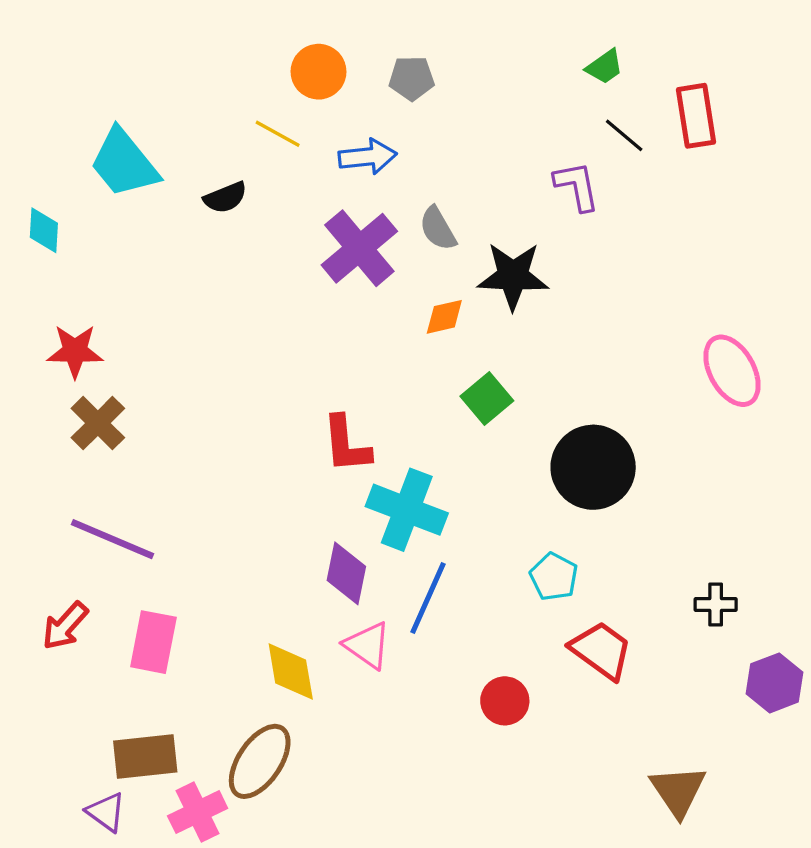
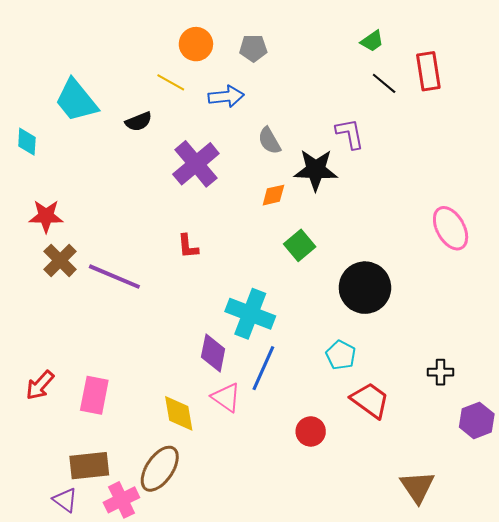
purple L-shape: (577, 186) -> (350, 134), moved
purple cross: (359, 248) -> (196, 164), moved
red L-shape: (346, 444) -> (188, 246), moved, size x0.7
purple line: (113, 539) -> (114, 277), moved

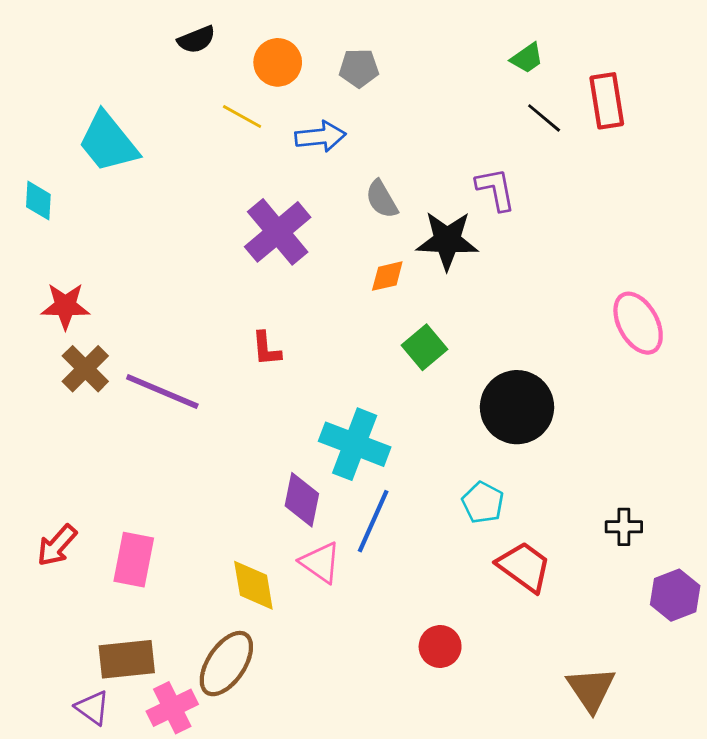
black semicircle: (139, 122) -> (196, 40), moved
red circle: (311, 431) -> (440, 646), moved

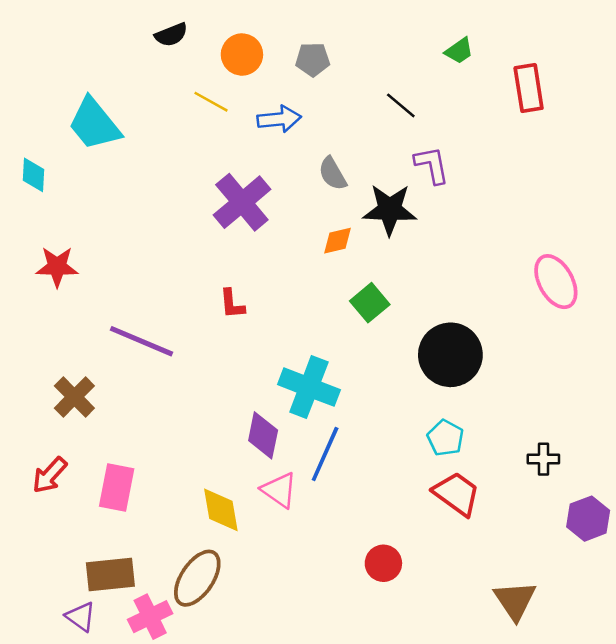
black line: (544, 118) -> (401, 105), moved
brown cross: (85, 369) -> (74, 397), moved
cyan pentagon: (483, 503) -> (445, 438), moved

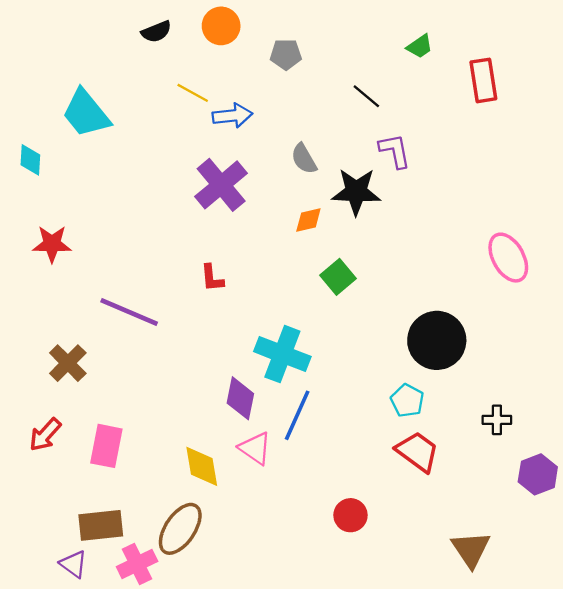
orange circle: (242, 55) -> (221, 26), moved
blue arrow: (279, 119) -> (232, 116), moved
black circle: (450, 355) -> (437, 340), moved

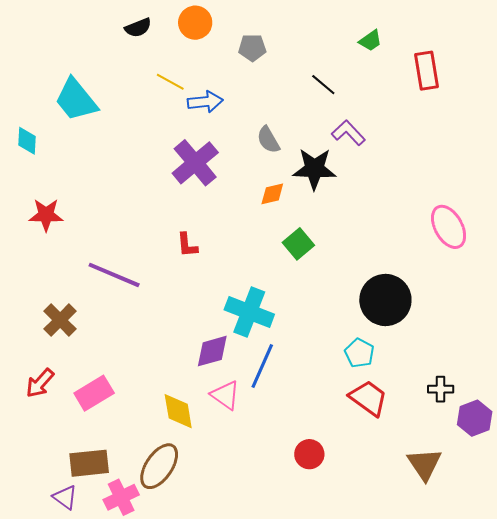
purple L-shape: (395, 151) -> (348, 133), turned -32
purple diamond: (240, 398) -> (212, 351), turned 63
black cross: (497, 420) -> (441, 389), moved
pink rectangle: (106, 446) -> (94, 393), turned 48
brown triangle: (471, 549) -> (424, 464), moved

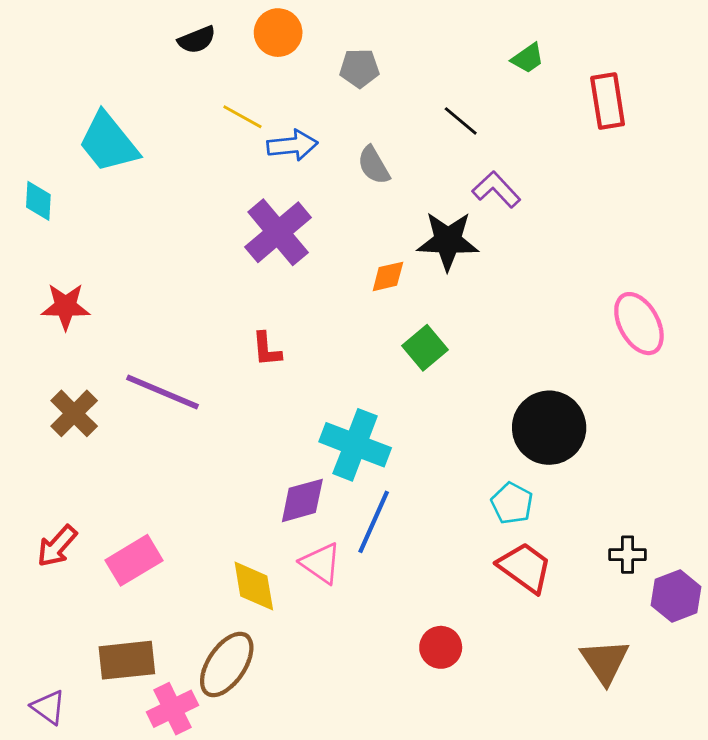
gray semicircle: (268, 140) -> (374, 165), moved
brown cross: (60, 320) -> (74, 413), moved
purple triangle: (65, 497) -> (48, 707), moved

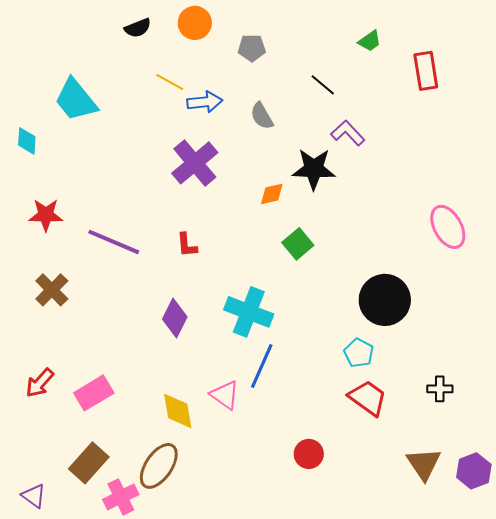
purple line: (163, 392) -> (114, 242), moved
purple diamond: (302, 500) -> (175, 318), moved, turned -48
purple hexagon: (676, 596) -> (474, 471), moved
brown rectangle: (127, 660) -> (89, 463), turned -42

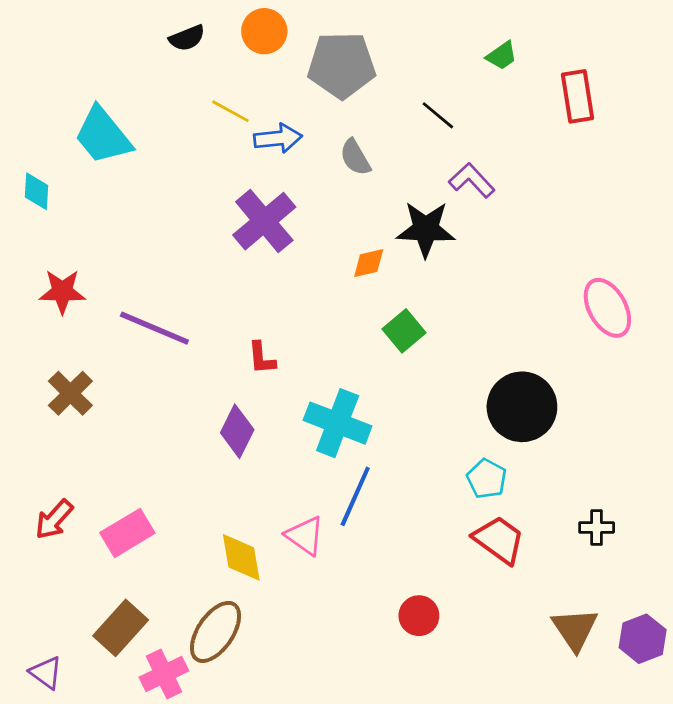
gray pentagon: (252, 48) -> (342, 65), size x1.8
red L-shape: (187, 245) -> (262, 358), moved

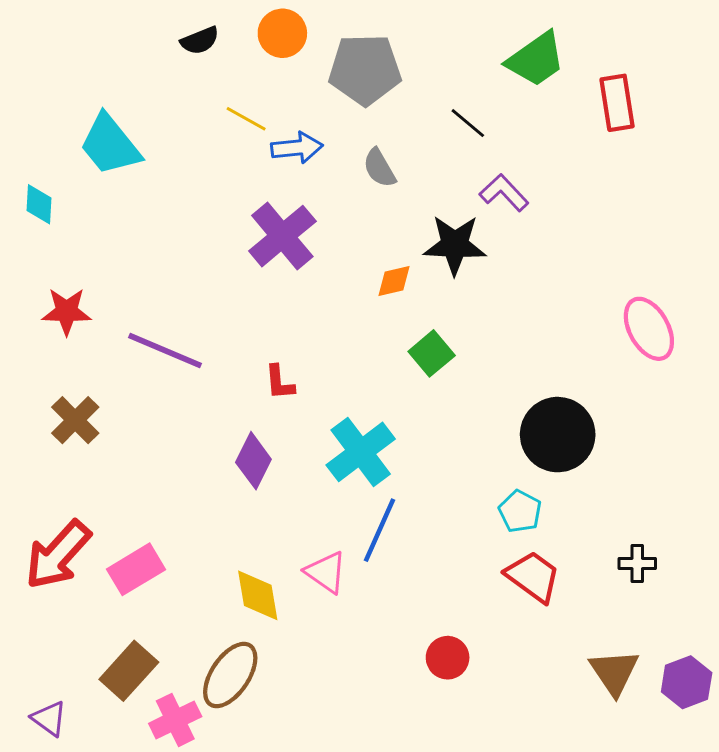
green trapezoid: (502, 56) -> (536, 59), size x1.8
cyan cross: (338, 423) -> (361, 452), turned 32
red arrow: (54, 519) -> (58, 555), size x1.6

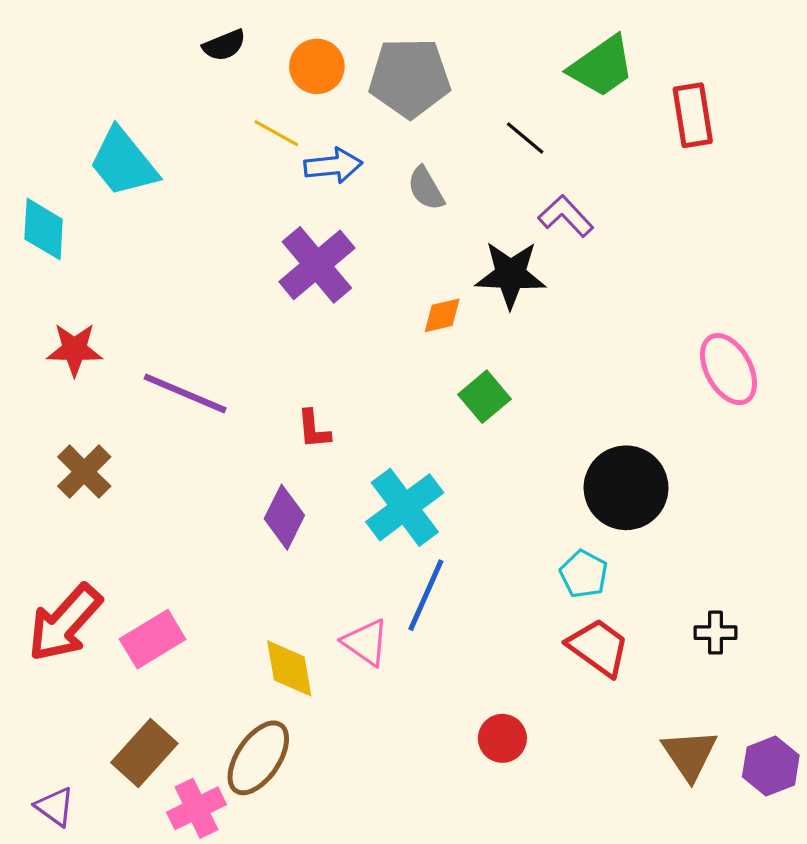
orange circle: (282, 33) -> (317, 66), moved
cyan diamond: (39, 204) -> (44, 229), size x1.4

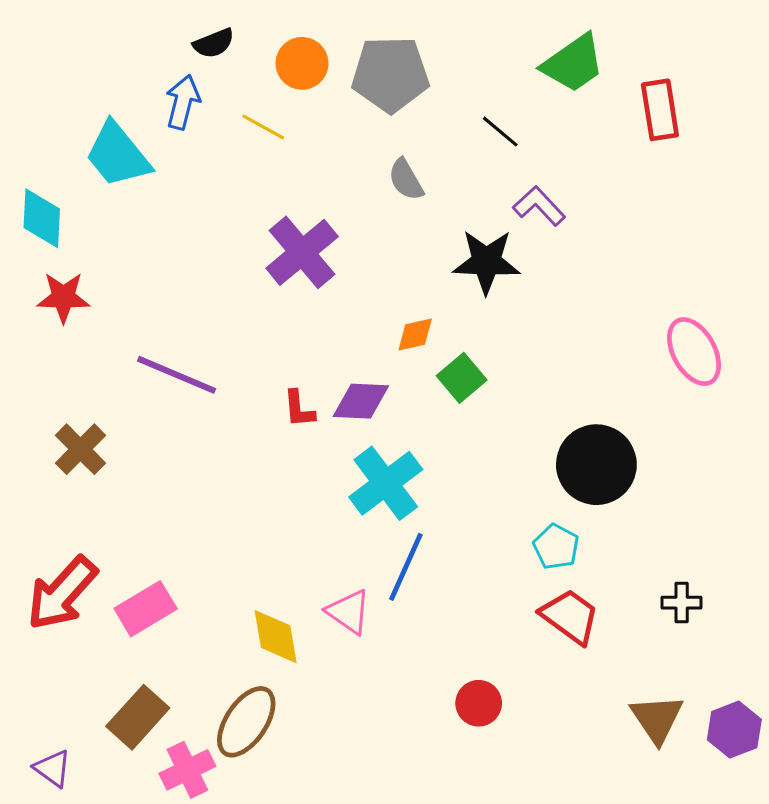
blue arrow: (333, 166) -> (183, 102), moved, turned -70
orange diamond: (442, 315) -> (415, 334), moved
red star: (74, 349) -> (63, 297), moved
purple diamond: (284, 517) -> (361, 401), moved, turned 66

